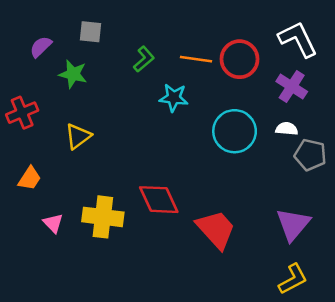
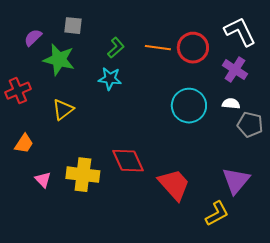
green star: (73, 74) -> (59, 60), size x1.4
cyan star: (174, 98) -> (110, 79), moved
yellow L-shape: (293, 279) -> (217, 214), moved

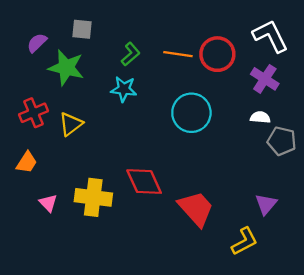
red cross: (18, 91) -> (34, 113), moved
cyan circle: (189, 106) -> (191, 113), moved
purple triangle: (236, 181) -> (266, 204), size x0.7

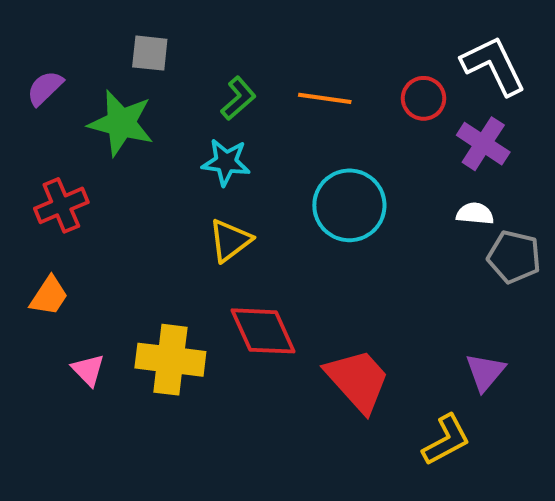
purple semicircle: (37, 43) -> (45, 88), moved
red circle: (217, 54) -> (424, 98), moved, size x0.7
yellow triangle: (71, 124) -> (230, 240), moved

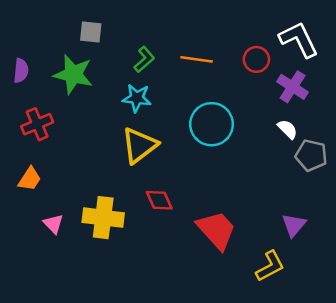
purple semicircle: (45, 88) -> (21, 71), moved, turned 140
white semicircle: (475, 214) -> (288, 129), turned 40
yellow triangle: (230, 240) -> (139, 145), size x1.4
red diamond: (263, 331) -> (159, 200), size x0.7

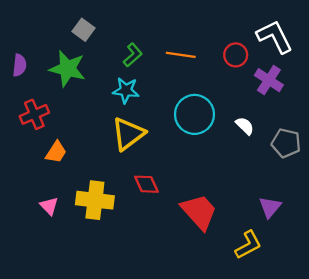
gray square: (91, 32) -> (84, 30), turned 30
white semicircle: (288, 129) -> (245, 126), moved
orange trapezoid: (30, 179) -> (56, 152), moved

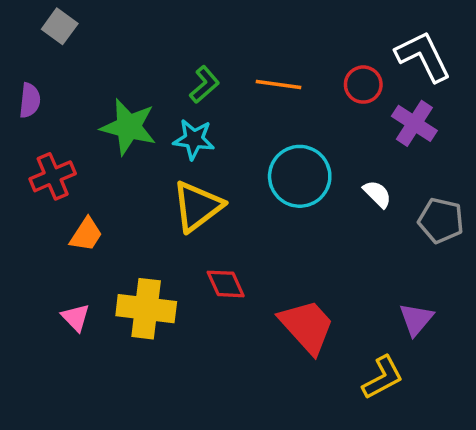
gray square: (84, 30) -> (60, 26), moved
green star: (68, 69) -> (129, 127), moved

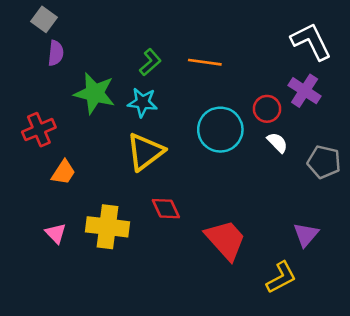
red circle: (363, 85) -> (267, 109), moved
purple semicircle: (30, 100) -> (56, 53), moved

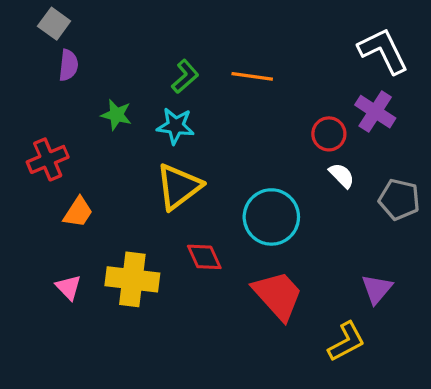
green star: (95, 93) -> (116, 115), size x0.6
cyan circle: (220, 130) -> (271, 217), moved

